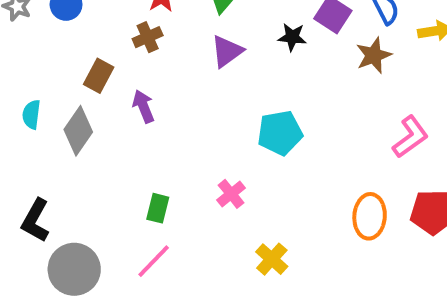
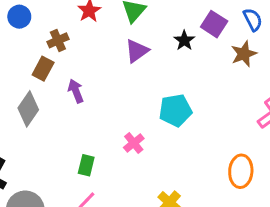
brown cross: (148, 37) -> (58, 40), moved
black star: (292, 37) -> (184, 40), turned 30
pink cross: (231, 194) -> (134, 143), moved

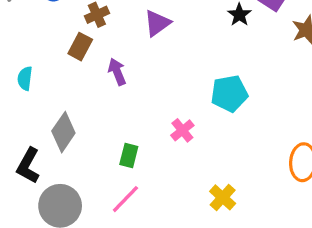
purple triangle: (137, 51) -> (157, 23), moved
gray diamond: (28, 109) -> (63, 132), moved

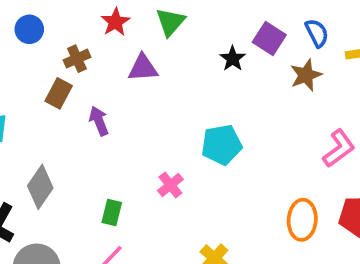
purple triangle: (157, 23) -> (143, 68), turned 32

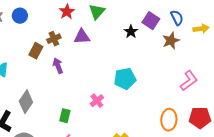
brown cross: (77, 59) -> (54, 39), moved

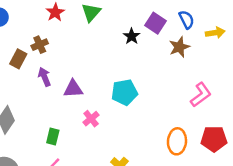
purple triangle: (82, 37) -> (73, 89), moved

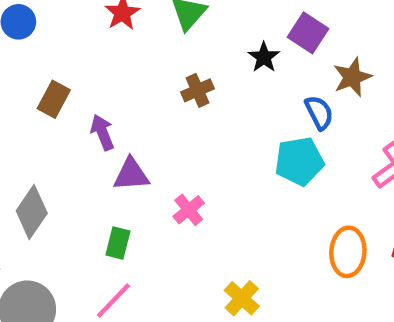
blue semicircle: (187, 20) -> (319, 112), moved
brown cross: (40, 45) -> (198, 90), moved
purple triangle: (73, 89) -> (131, 174), moved
cyan pentagon: (124, 92) -> (299, 161), moved

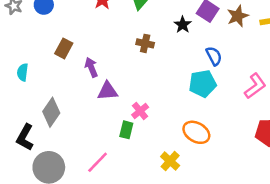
brown star: (352, 77) -> (238, 16), moved
brown cross: (198, 90) -> (145, 43), turned 36
green rectangle: (118, 243) -> (126, 130), moved
orange ellipse: (348, 252) -> (196, 132), moved, turned -64

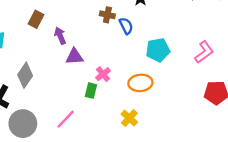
blue semicircle: (214, 56) -> (126, 26), moved
orange ellipse: (196, 132) -> (140, 83), moved, turned -35

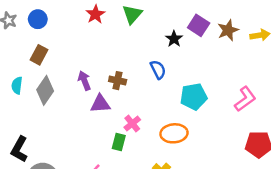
brown cross: (107, 15) -> (118, 81), moved
brown rectangle: (36, 19) -> (39, 55), moved
gray diamond: (25, 75) -> (45, 90), moved

